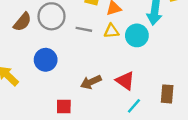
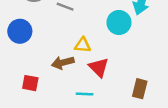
yellow triangle: (111, 31) -> (83, 45), moved
cyan line: (134, 106) -> (85, 94), moved, turned 42

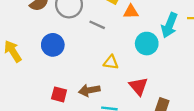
brown arrow: (63, 63) -> (89, 90), moved
red triangle: (99, 67) -> (138, 86), moved

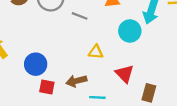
blue circle: (53, 45) -> (36, 64), moved

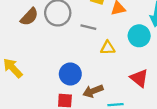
yellow triangle: (96, 52) -> (108, 48), moved
blue circle: (36, 64) -> (70, 74), moved

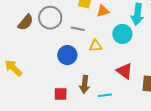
blue circle: (70, 74) -> (67, 55), moved
brown arrow: (93, 91) -> (85, 84), turned -60

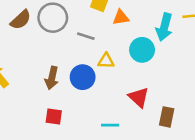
blue circle: (67, 55) -> (83, 77), moved
brown arrow: (85, 84) -> (52, 78), moved

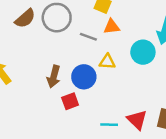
orange triangle: (121, 17) -> (112, 27), moved
red triangle: (139, 97) -> (137, 120), moved
red square: (54, 116) -> (70, 101), moved, turned -30

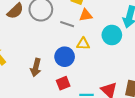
brown arrow: (54, 77) -> (36, 67), moved
red square: (70, 101) -> (63, 83), moved

